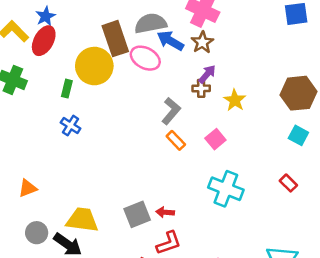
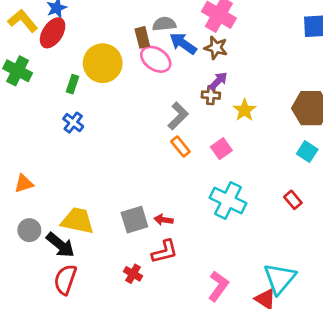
gray semicircle: (151, 23) -> (164, 24), size x0.7
brown rectangle: (115, 39) -> (142, 37), moved, size x0.6
brown star: (202, 42) -> (216, 48), turned -30

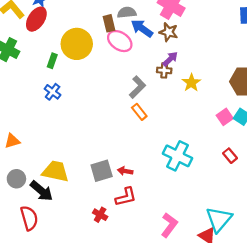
pink square: (221, 149) -> (225, 117), moved
red semicircle: (65, 280) -> (29, 218), moved, turned 145

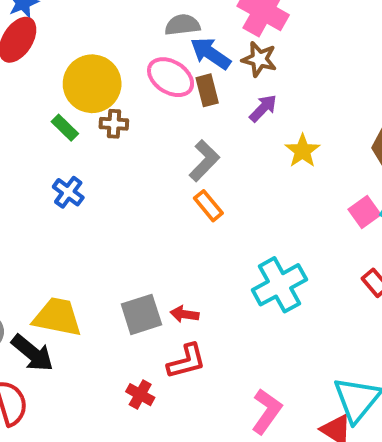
brown rectangle: (109, 23) -> (207, 90), moved
green rectangle: (52, 61) -> (65, 128), moved, turned -64
brown cross: (164, 70) -> (114, 124), moved
blue cross: (53, 92) -> (68, 192), moved
cyan cross: (177, 156) -> (279, 285), turned 36

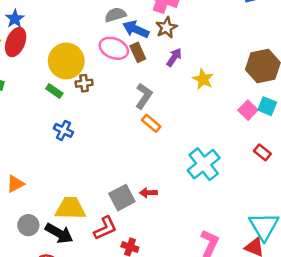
brown star: (259, 59) -> (166, 28), turned -30
red L-shape: (187, 361) -> (105, 228), moved

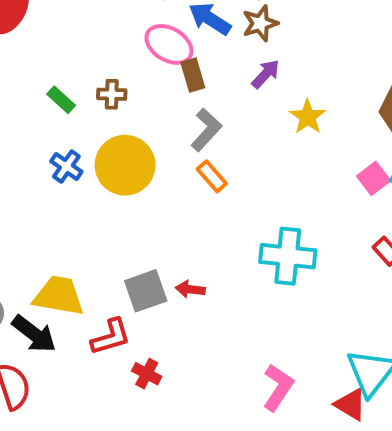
brown rectangle: (138, 52) -> (193, 75), moved
yellow circle: (66, 61) -> (125, 165), moved
cyan cross: (204, 164) -> (288, 256), turned 36

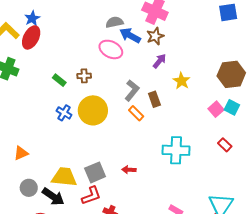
brown rectangle: (193, 75) -> (154, 99), moved
gray square: (146, 291) -> (95, 172), moved

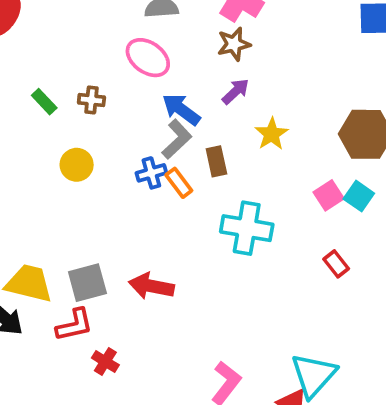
blue arrow: (130, 35) -> (181, 109), moved
yellow circle: (93, 110) -> (77, 165), moved, size x0.6
blue cross: (64, 113) -> (151, 173), moved, turned 35
cyan cross: (176, 150) -> (247, 228), moved
red arrow: (129, 170) -> (151, 286), size x1.6

